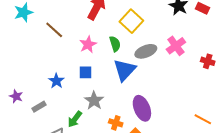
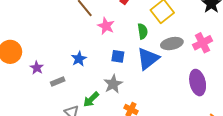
pink star: (88, 44) -> (106, 26), moved, turned -30
blue square: (86, 72) -> (118, 56), moved
purple ellipse: (142, 108) -> (198, 83), moved

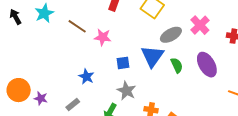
green semicircle: (143, 31) -> (177, 65), moved
purple star: (37, 68) -> (41, 98), moved

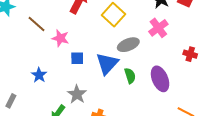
pink cross: (200, 25) -> (158, 28), moved
blue square: (123, 63) -> (77, 58), moved
gray rectangle: (73, 104) -> (11, 101), moved, turned -32

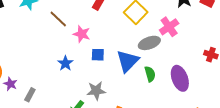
pink cross: (158, 28) -> (169, 27), moved
blue star: (39, 75) -> (65, 63), moved
gray star: (77, 94) -> (96, 91), turned 30

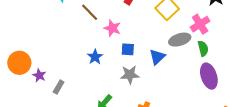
blue triangle: (128, 61) -> (157, 57), size x0.7
green semicircle: (150, 74) -> (203, 48), moved
gray star: (96, 91) -> (130, 75), moved

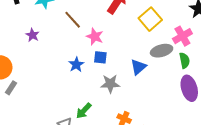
blue square: (128, 49) -> (100, 57), moved
purple star: (39, 75) -> (32, 35), moved
gray rectangle: (59, 87) -> (11, 88), moved

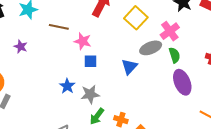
brown line: (73, 20) -> (59, 27), turned -30
blue star: (76, 64) -> (67, 86), moved
gray star: (110, 84) -> (90, 94), moved
green arrow: (84, 111) -> (97, 116), moved

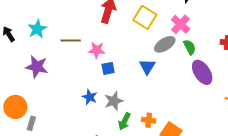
purple star: (21, 47) -> (37, 67), size x1.6

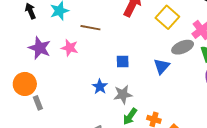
pink star: (97, 50) -> (70, 48), moved
purple star: (37, 67) -> (40, 48), moved
gray rectangle: (31, 123) -> (38, 103), turned -48

